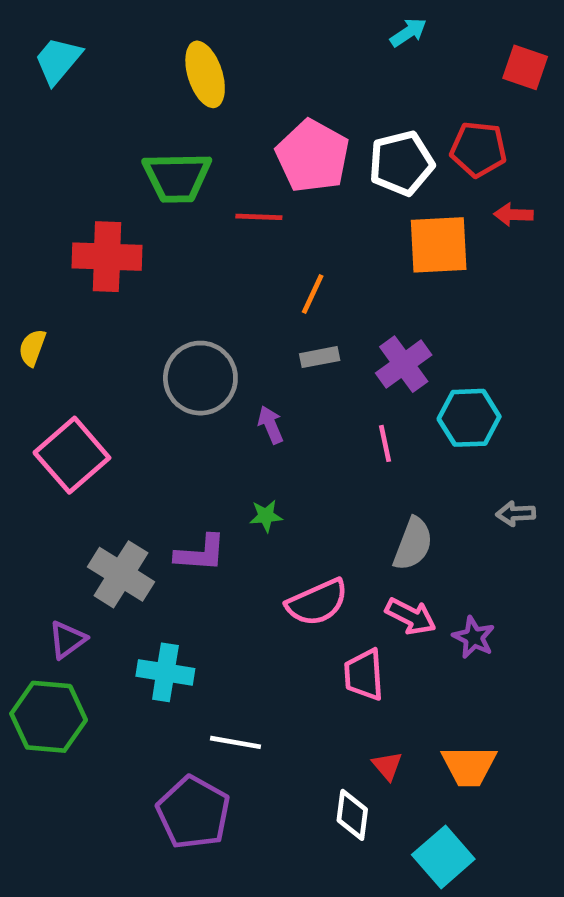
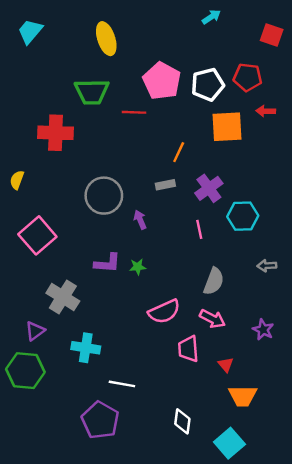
orange line: (313, 294) -> (179, 152), moved
purple L-shape: (200, 553) -> (107, 263), moved
purple star: (474, 637) -> (263, 330), moved
red triangle: (387, 766) -> (226, 365), moved

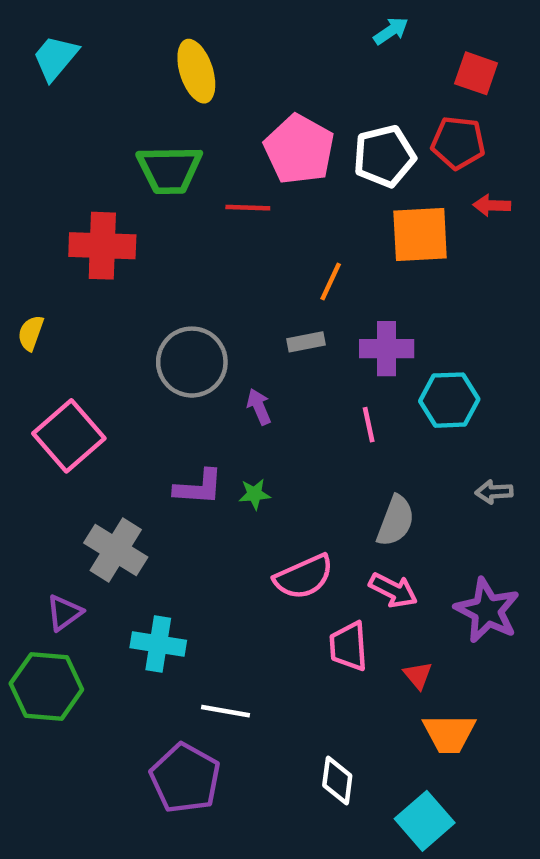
red square: (272, 35) -> (476, 73), moved
purple cross: (209, 188) -> (387, 349), turned 36
purple star: (263, 330) -> (487, 610), size x1.6

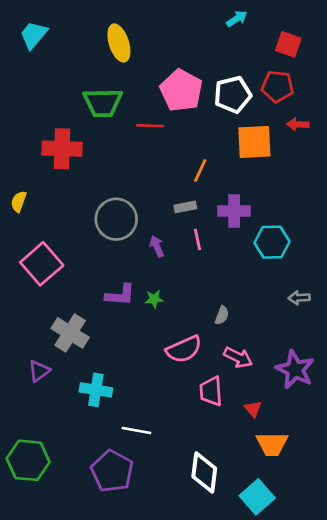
pink line: (369, 425) -> (197, 239), moved
gray semicircle: (395, 521) -> (222, 315), moved, size x0.6
green hexagon: (46, 686) -> (28, 460), moved
white diamond: (337, 780) -> (204, 473), size x1.4

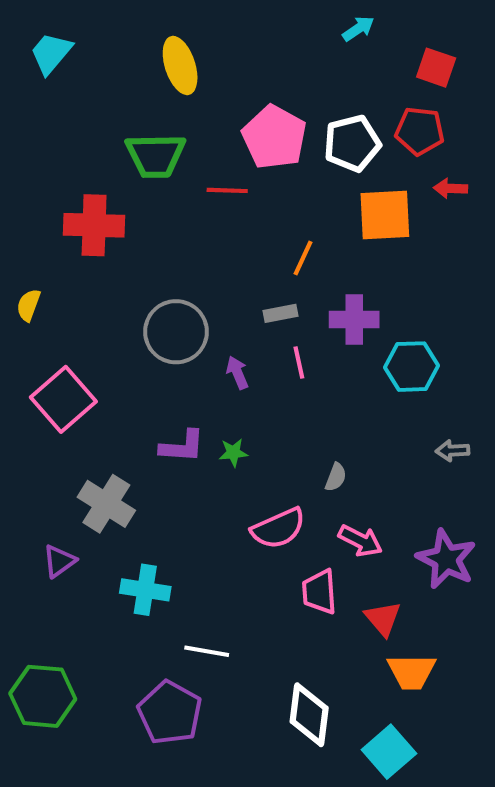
red triangle: (253, 409) -> (383, 618), size x1.4

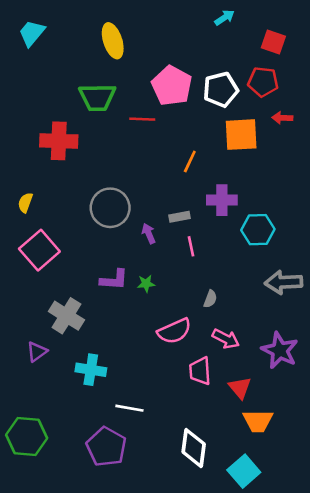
yellow semicircle: (29, 305) -> (25, 203), moved
gray rectangle: (280, 313) -> (180, 217), moved
pink line: (299, 362) -> (191, 246), moved
gray arrow: (452, 451) -> (284, 282), size x1.8

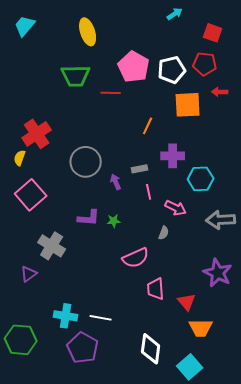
red cross: (59, 141) -> (37, 134), moved, turned -36
pink arrow: (226, 339) -> (176, 208), moved
cyan cross: (91, 370) -> (66, 316), moved

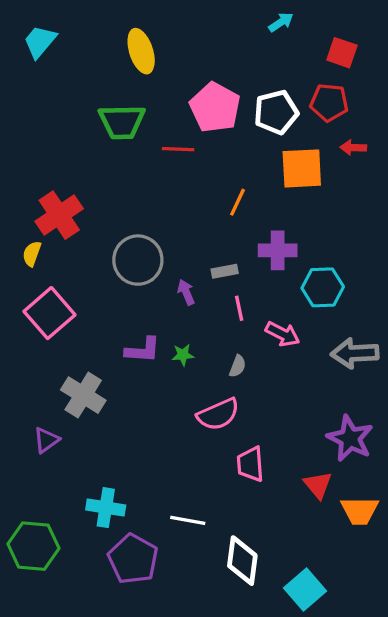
gray semicircle: (164, 233) -> (238, 366), moved
red triangle: (187, 302) -> (318, 485), moved
white line: (101, 318) -> (188, 520), moved
orange trapezoid: (201, 328) -> (360, 511), moved

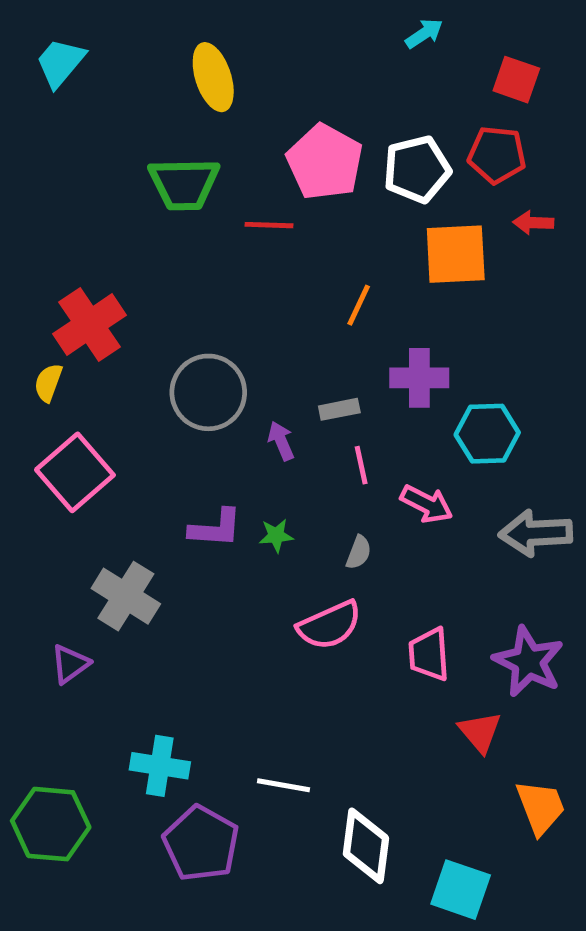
pink trapezoid: (250, 464) -> (429, 654), moved
orange trapezoid: (360, 511) -> (541, 807), moved, turned -111
cyan square: (305, 589) -> (461, 890), turned -30

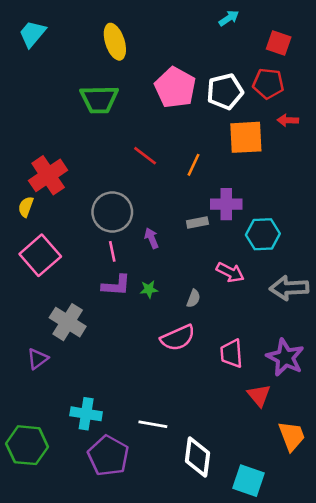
red line: (269, 225) -> (145, 156), moved, turned 35
gray rectangle: (339, 409) -> (197, 222), moved
pink line: (361, 465) -> (112, 251), moved

